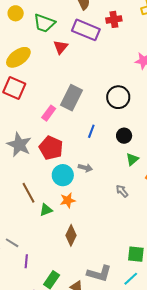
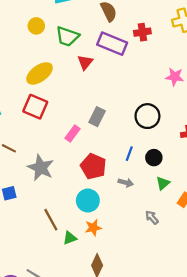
gray rectangle: (72, 98) -> (97, 117), size x0.7
blue line: (91, 131) -> (129, 154), moved
red pentagon: (51, 148) -> (93, 166), moved
gray arrow: (85, 168) -> (126, 183), moved

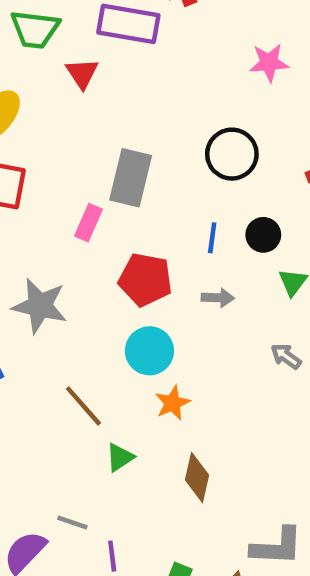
gray rectangle: (97, 117) -> (131, 178), size x1.4
green triangle: (70, 238) -> (120, 457), moved

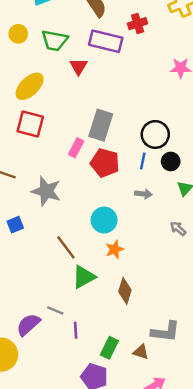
black circle: (232, 154) -> (155, 134), moved
red pentagon: (145, 280) -> (105, 163), moved
green triangle: (120, 457) -> (84, 277), size x1.5

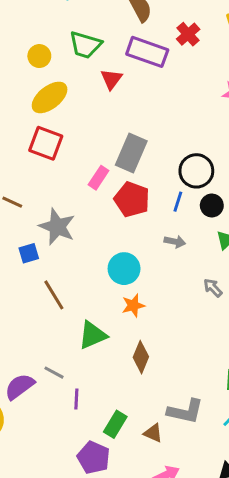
red cross: (138, 24) -> (188, 34), turned -30
yellow circle: (18, 34) -> (39, 56), moved
blue square: (15, 225) -> (29, 253), moved
brown line: (66, 247) -> (54, 295), moved

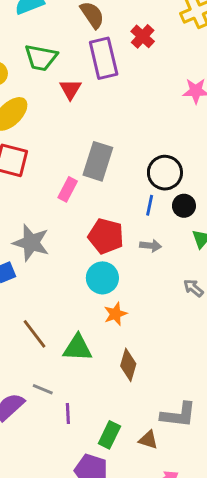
purple rectangle: (147, 52) -> (104, 58), turned 63
red pentagon: (132, 199) -> (106, 236), moved
brown line: (54, 295) -> (34, 334), moved
green triangle: (93, 335) -> (78, 348), turned 32

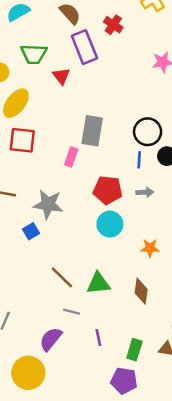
orange star: (115, 314) -> (150, 248), moved, turned 30
gray line: (43, 389) -> (72, 312), moved

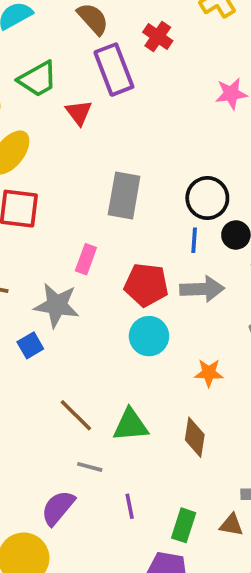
green trapezoid: (34, 54) -> (38, 79), turned -32
pink rectangle: (71, 157) -> (86, 259), moved
gray arrow: (145, 192) -> (202, 289), size x1.6

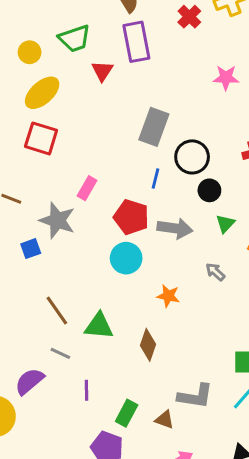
red cross: (158, 36) -> (189, 17), moved
gray rectangle: (124, 195) -> (154, 127), moved
blue line: (194, 240) -> (155, 179), moved

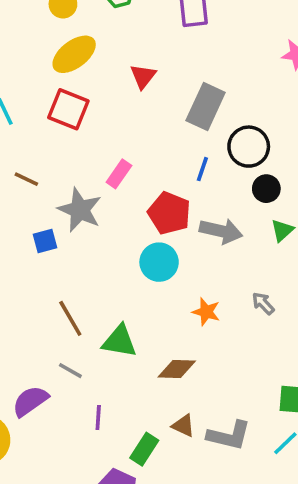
red triangle: (102, 71) -> (143, 76), moved
gray arrow: (215, 272) -> (263, 303), moved
brown diamond: (148, 345) -> (177, 369), turned 68
brown triangle: (165, 420) -> (183, 426), moved

